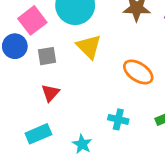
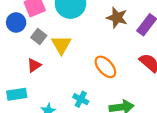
yellow triangle: (89, 47) -> (61, 45), moved
gray square: (47, 56) -> (39, 37), turned 32

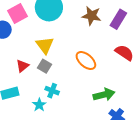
gray square: (39, 37) -> (45, 66), moved
cyan cross: (81, 99) -> (52, 91), moved

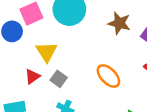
yellow triangle: (45, 45) -> (47, 52), moved

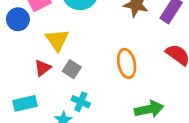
orange ellipse: (108, 76) -> (127, 63), turned 35

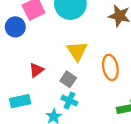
yellow triangle: (57, 40) -> (77, 51), moved
gray square: (72, 69) -> (68, 79), moved

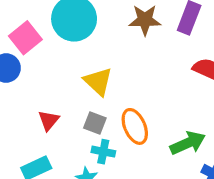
orange ellipse: (110, 67) -> (135, 126), moved

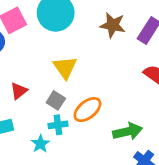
orange ellipse: (135, 126) -> (87, 110), turned 64
cyan cross: (103, 152) -> (58, 125), turned -30

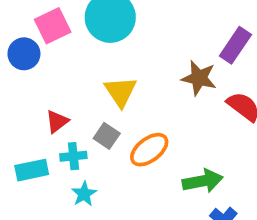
brown star: (113, 25) -> (199, 78), moved
cyan cross: (58, 125) -> (73, 156), moved

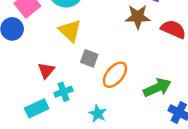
yellow triangle: (121, 92) -> (70, 31), moved
gray square: (107, 136) -> (89, 58), moved
cyan star: (84, 194) -> (98, 114), moved

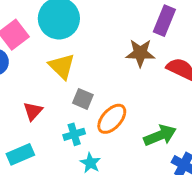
cyan cross: (63, 92) -> (74, 134), moved

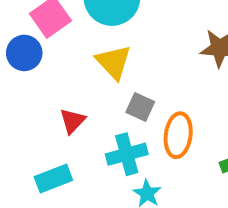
orange ellipse: (112, 119) -> (178, 135), turned -36
cyan cross: (74, 134) -> (127, 154), size x1.4

